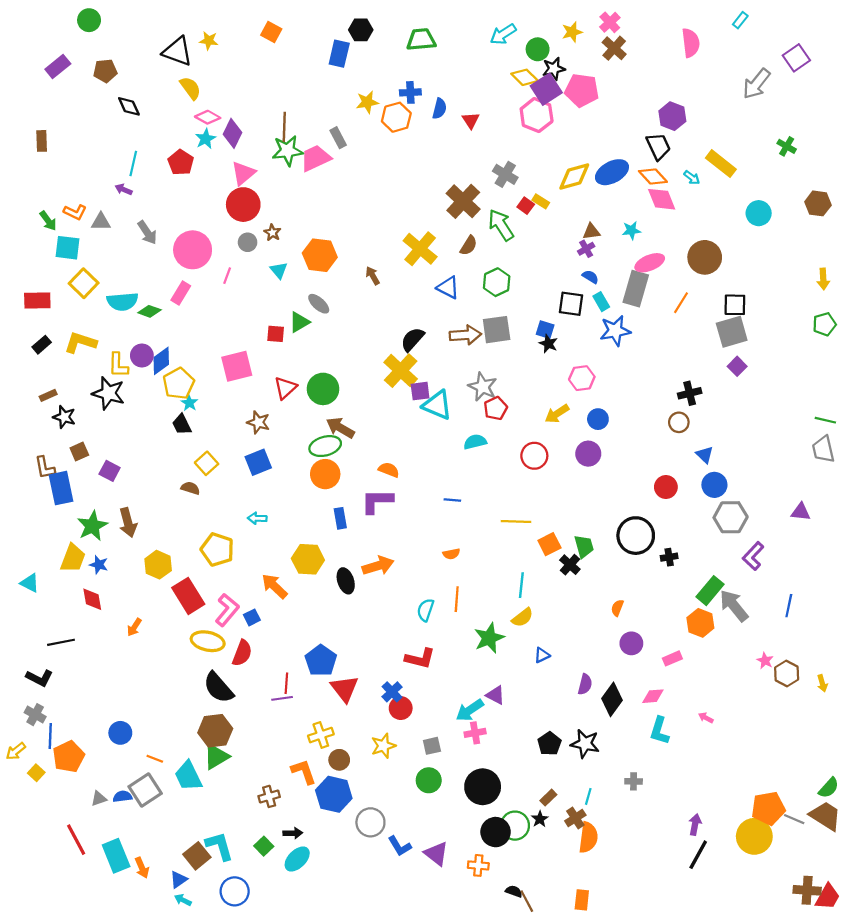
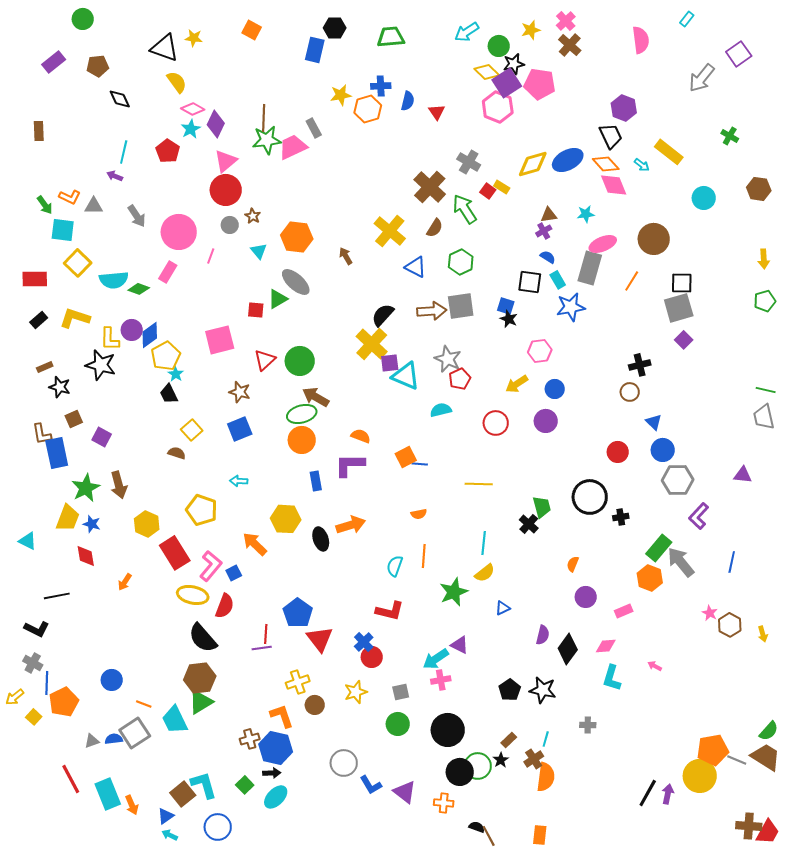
gray ellipse: (319, 304) -> (296, 282), size x1.4
orange square: (549, 544) -> (406, 457), moved
blue hexagon: (334, 794) -> (276, 748), moved
purple arrow: (695, 824) -> (668, 794), moved

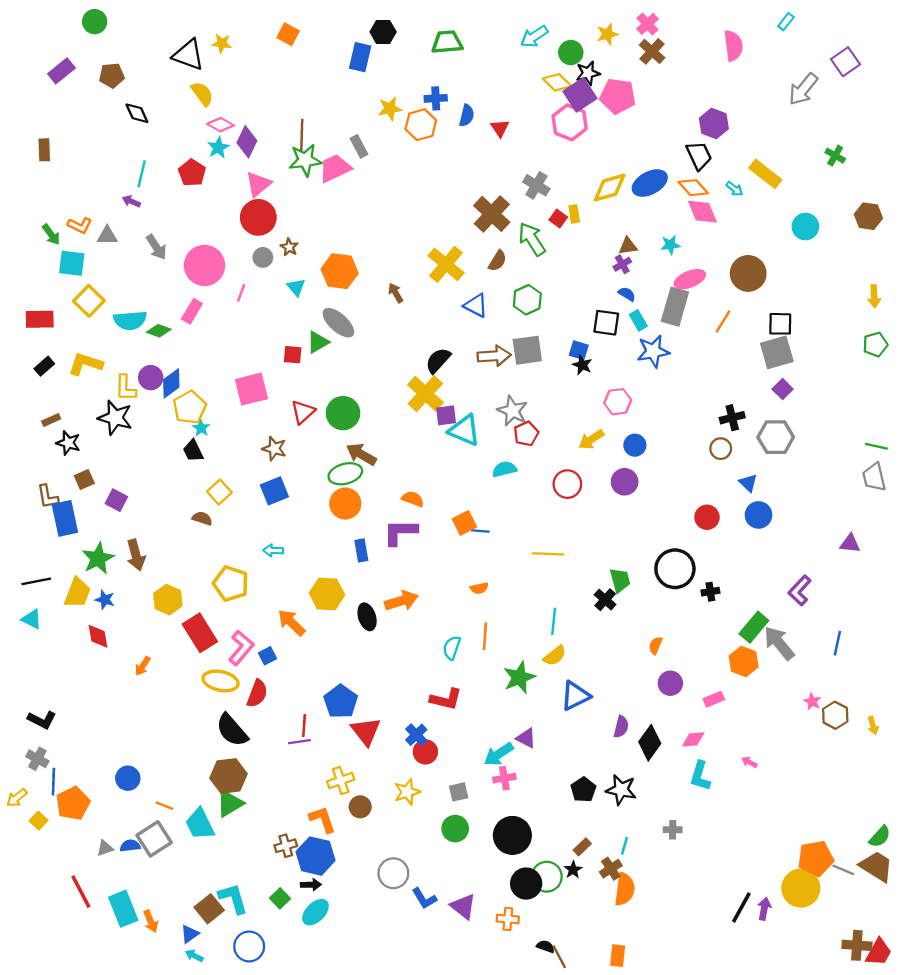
yellow rectangle: (502, 187) -> (574, 214), turned 49
gray hexagon: (678, 480) -> (776, 437), moved
black line: (57, 596) -> (36, 581), moved
blue triangle: (503, 608) -> (575, 696), size x1.8

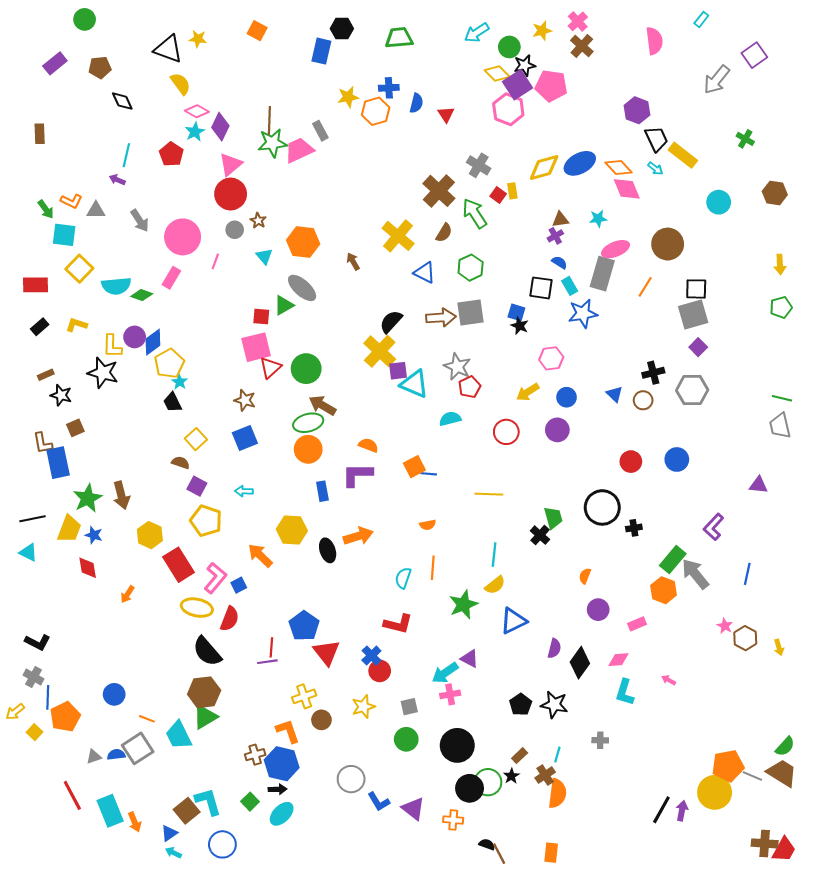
black trapezoid: (699, 156) -> (656, 139), moved
yellow L-shape: (85, 364) -> (76, 325), size x0.7
pink square: (251, 389) -> (256, 347), moved
blue triangle: (748, 483) -> (615, 394), moved
purple square: (116, 500) -> (197, 486), moved

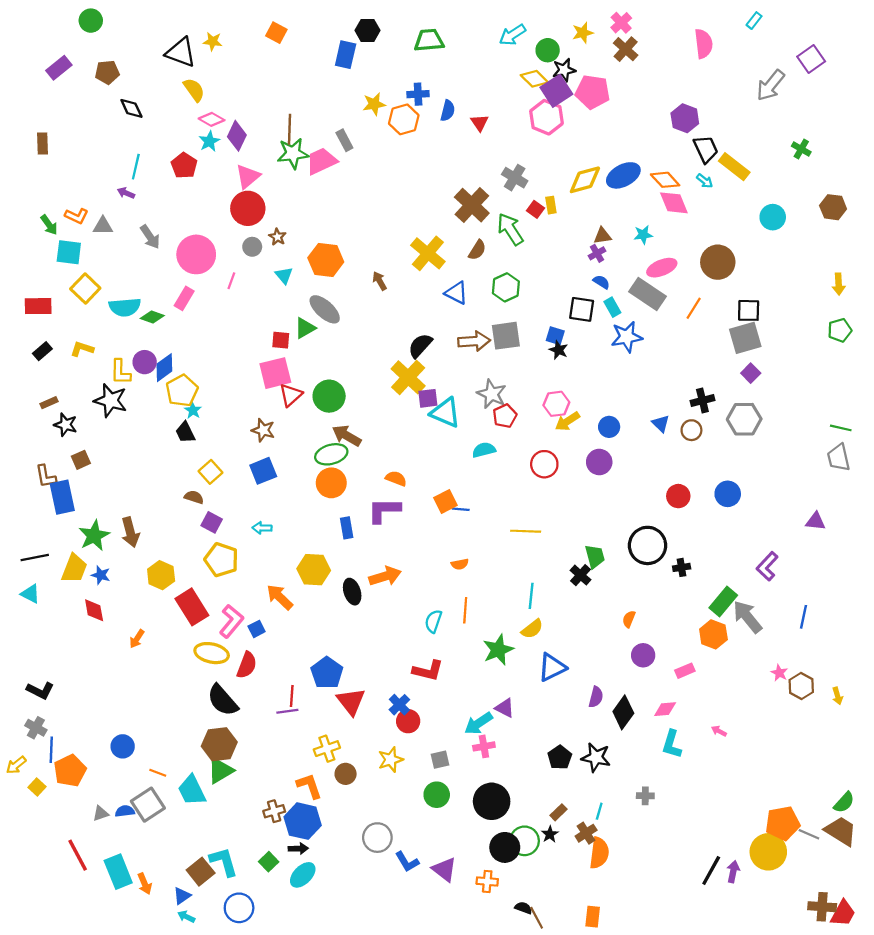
gray rectangle: (602, 274) -> (648, 294), turned -72
pink hexagon: (551, 358) -> (556, 404), moved

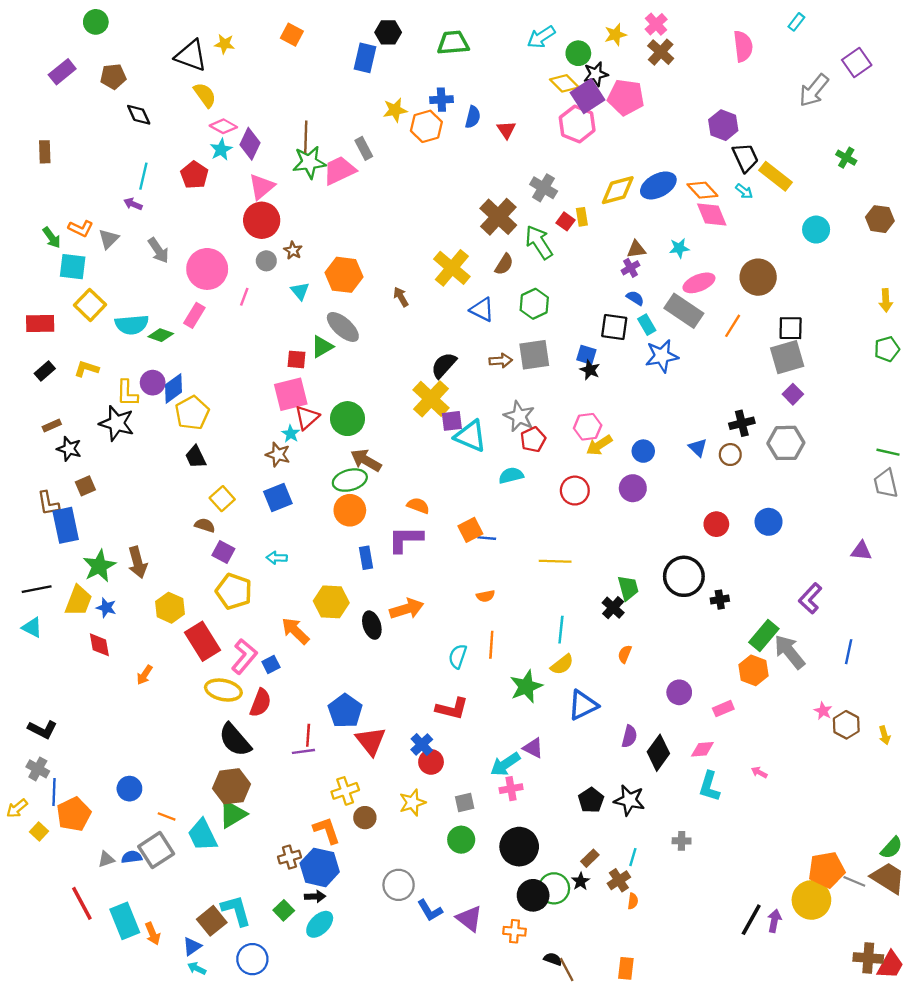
gray triangle: (103, 226) -> (109, 239), turned -45
brown arrow: (474, 341) -> (501, 361), size x0.7
cyan star: (193, 410) -> (291, 434), moved
orange semicircle: (629, 619) -> (625, 654), moved
orange semicircle: (599, 853) -> (633, 901), size x0.5

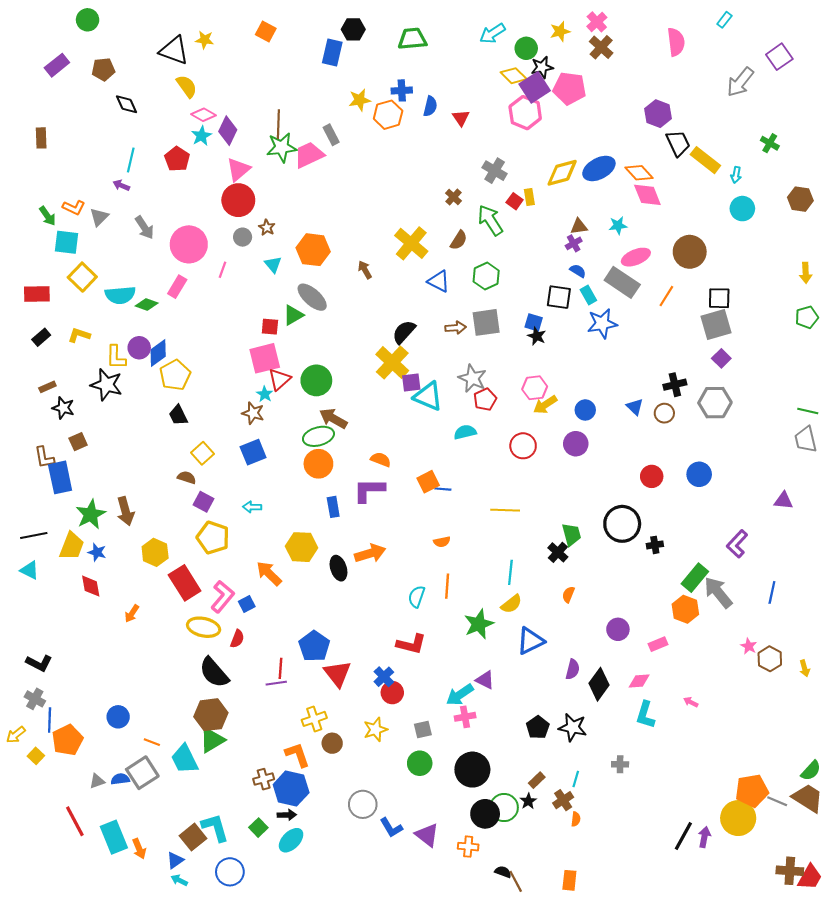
cyan arrow: (744, 191) -> (736, 175), moved, turned 63
brown cross: (498, 217) -> (453, 197), size x0.5
red semicircle: (261, 703) -> (237, 639), size x0.7

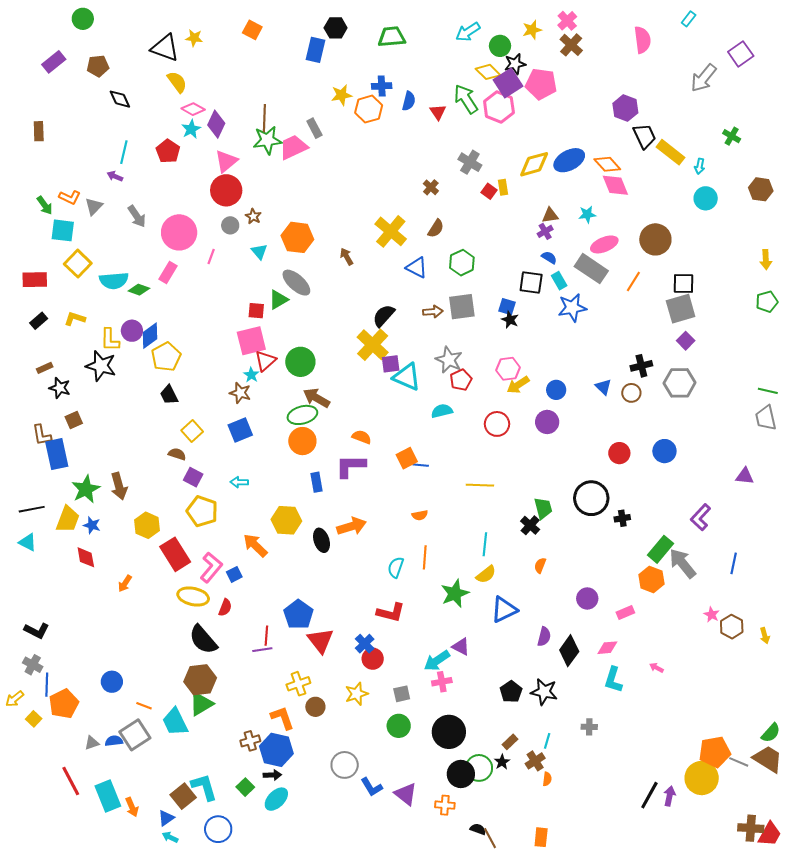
green arrow: (490, 220) -> (466, 99), moved

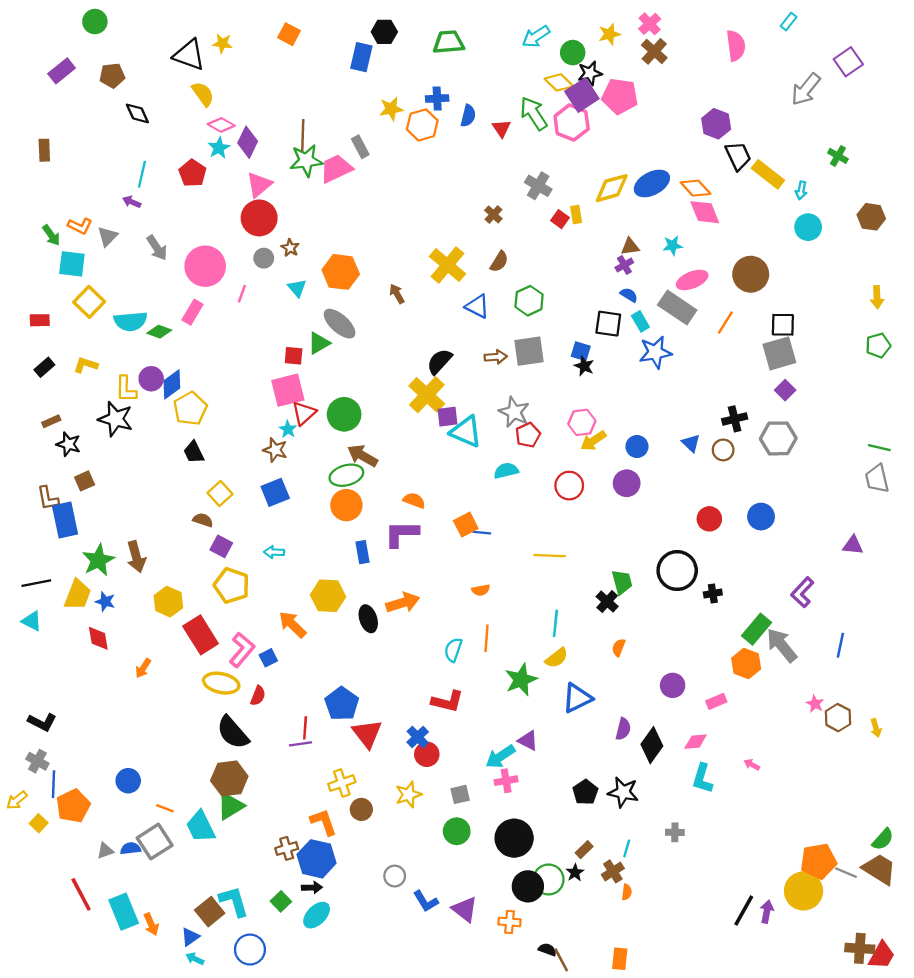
red rectangle: (35, 280) -> (40, 320), size x0.7
gray circle: (345, 765) -> (395, 876), size x0.7

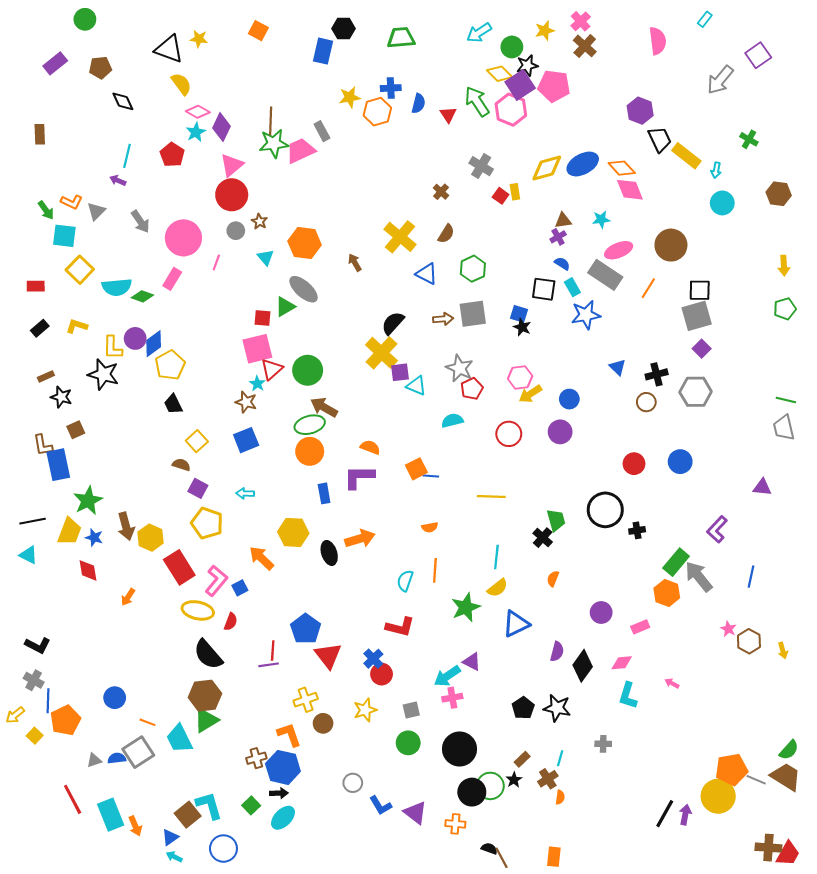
cyan triangle: (466, 432) -> (416, 386), size x0.7
blue triangle: (691, 443) -> (618, 367), moved
brown arrow: (136, 557) -> (126, 526), moved

